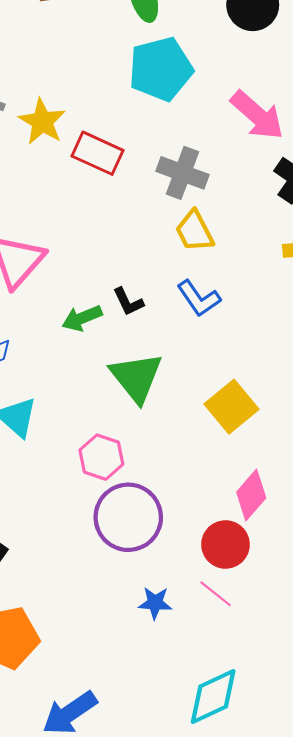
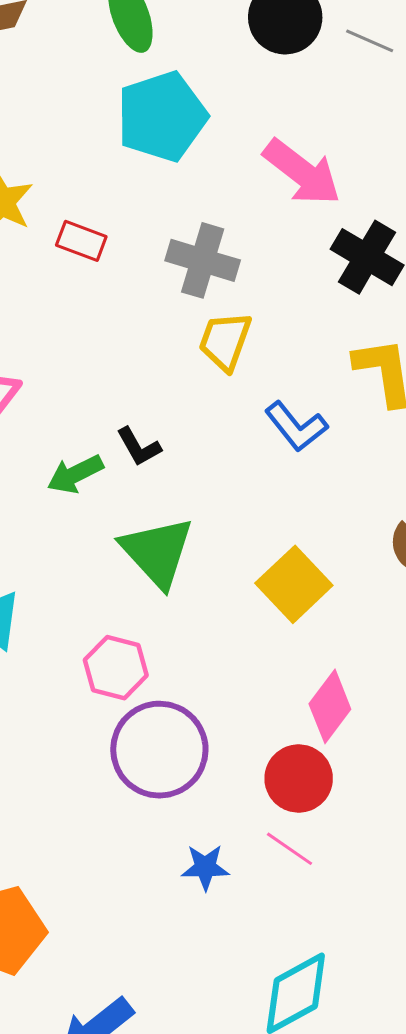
red rectangle: (97, 153) -> (81, 241), size x0.7
yellow trapezoid: (194, 231) -> (225, 341), turned 51
blue L-shape: (199, 298) -> (296, 427), moved

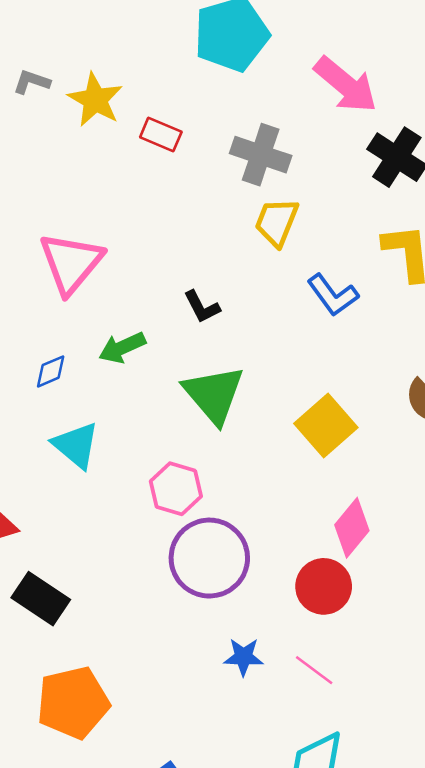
green arrow: (75, 474) -> (122, 348), moved
pink line: (290, 849) -> (314, 670), moved

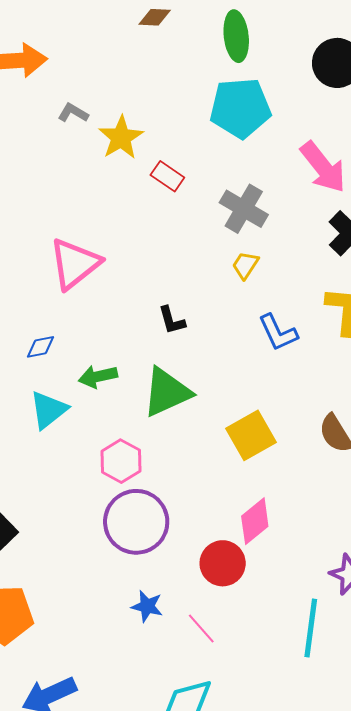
yellow trapezoid: (277, 222) -> (245, 265), size x0.7
green arrow: (122, 348) -> (98, 376), moved
green triangle: (214, 394) -> (167, 392), turned 34
cyan triangle: (76, 445) -> (49, 410), turned 30

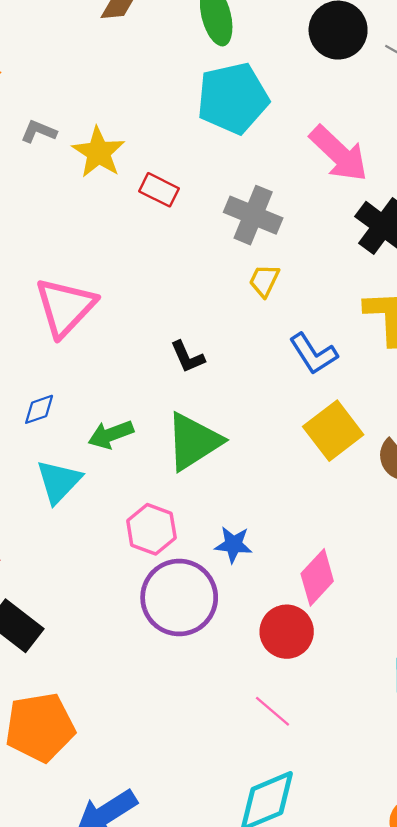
yellow square: (251, 435) -> (333, 431), moved
blue star: (147, 606) -> (233, 544), moved

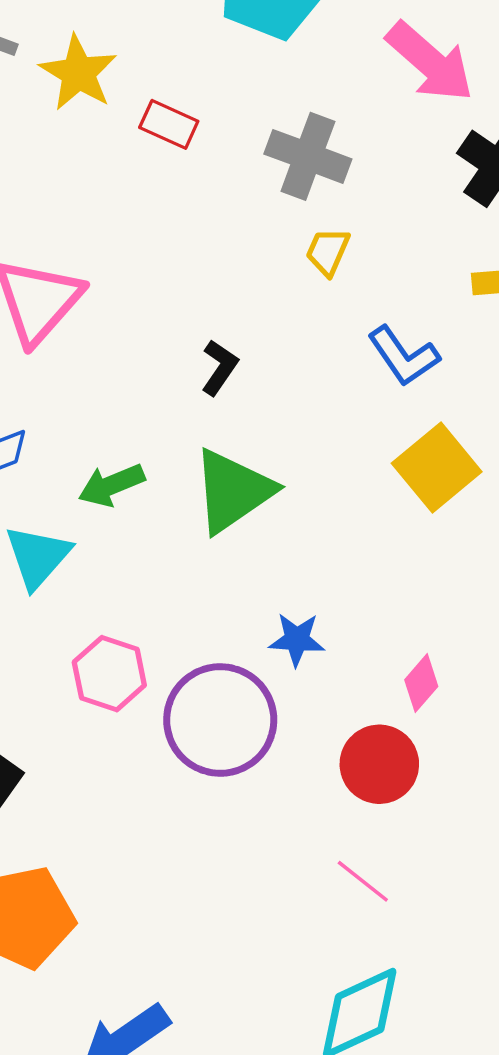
black L-shape: (187, 357) -> (220, 367), turned -120
pink hexagon: (151, 529) -> (109, 674), moved
pink diamond: (317, 577) -> (421, 683), size x0.7

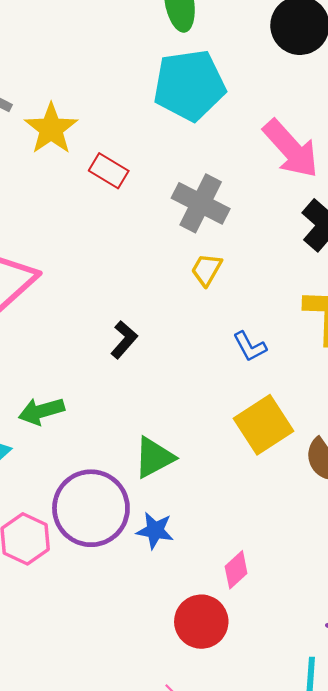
blue L-shape: (404, 356) -> (250, 346), size x0.7
green triangle: (233, 491) -> (154, 457), moved, size x0.7
purple circle: (220, 720) -> (91, 508), moved

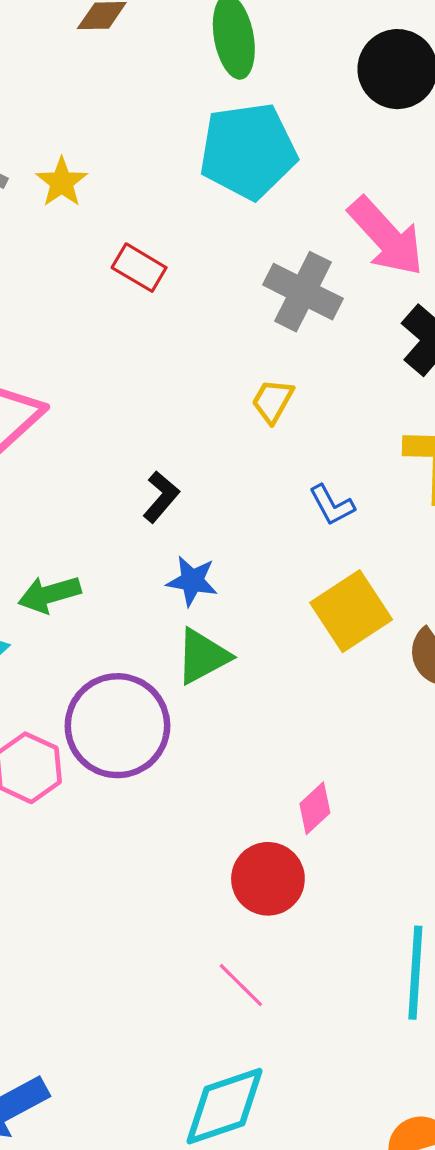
yellow star: (51, 129) -> (62, 182), moved, size x0.7
gray cross: (201, 203) -> (303, 292), moved
blue star: (155, 530) -> (192, 581), moved

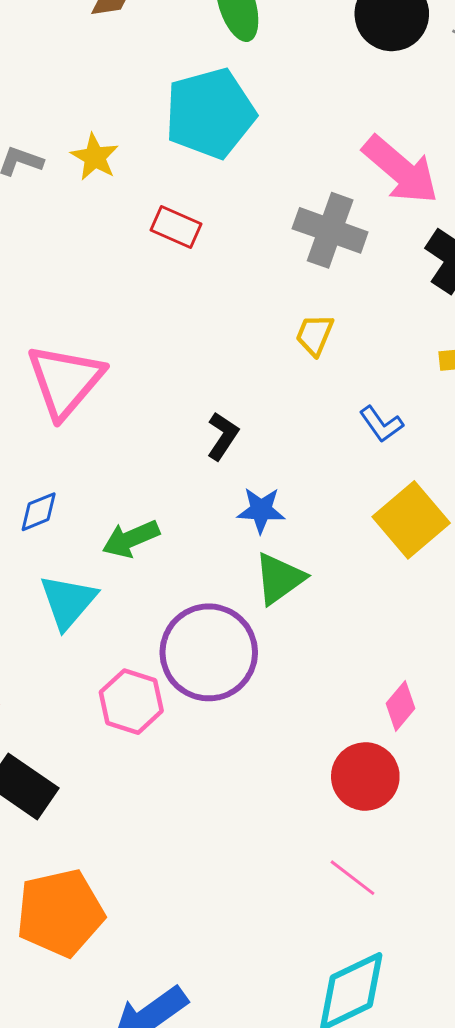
cyan pentagon: (248, 151) -> (210, 113), moved

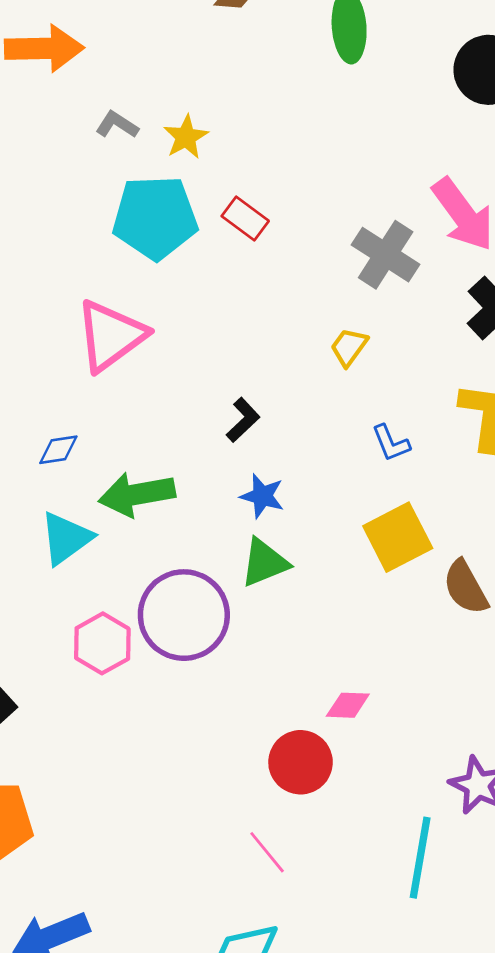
cyan pentagon: (210, 113) -> (155, 217), moved
green arrow: (131, 539) -> (137, 494), size x1.4
pink diamond: (400, 706) -> (348, 705), turned 39

